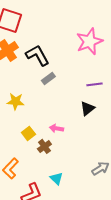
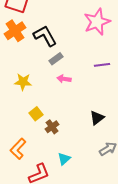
black triangle: (87, 108) -> (97, 118), moved
pink arrow: (56, 128) -> (64, 79), moved
cyan triangle: (56, 178) -> (64, 159), turned 32

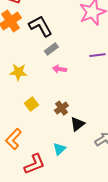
black triangle: (97, 118) -> (77, 124), moved
brown cross: (52, 127) -> (61, 108), moved

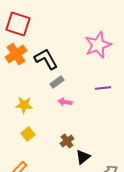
yellow square: (31, 104) -> (28, 134), moved

